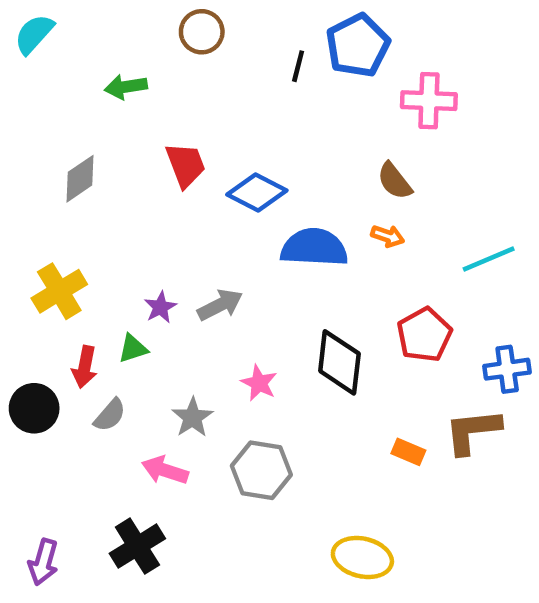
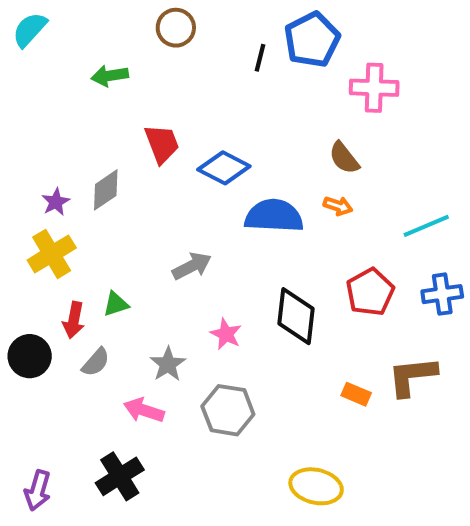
gray diamond: (80, 179) -> (106, 190), moved
purple star: (160, 307) -> (56, 202), moved
blue cross: (507, 369) -> (442, 294), moved

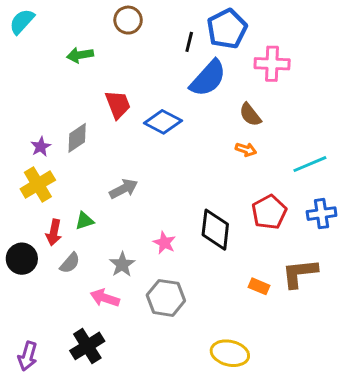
blue semicircle: (274, 216) -> (208, 78), moved, turned 129
gray arrow: (192, 266) -> (124, 189), moved

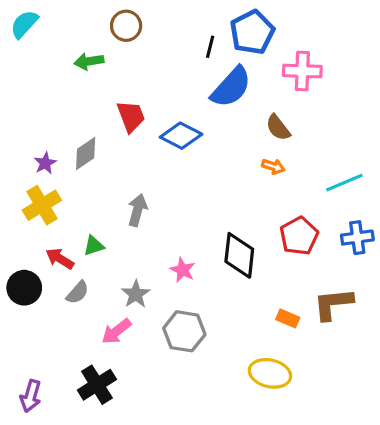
brown circle: (128, 20) -> (126, 26), moved
gray arrow: (124, 189) -> (137, 210), turned -48
red arrow: (54, 232) -> (60, 259), turned 110
pink arrow: (105, 298) -> (116, 331), turned -56
yellow ellipse: (230, 353) -> (270, 373), moved

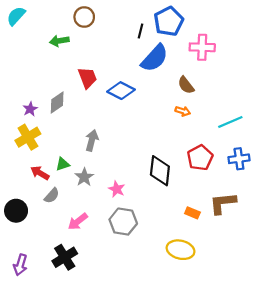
pink star: (183, 270) -> (117, 189), moved
black circle: (24, 288) -> (16, 211), moved
gray star: (136, 294) -> (84, 177), moved

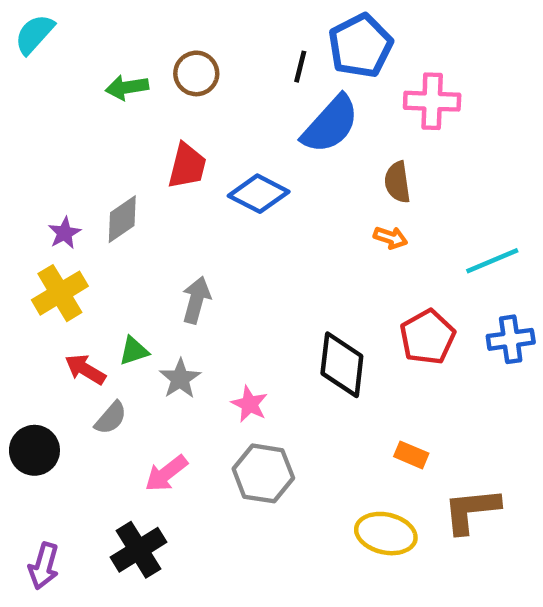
brown circle: (84, 17) -> (196, 73), moved
red trapezoid: (87, 78) -> (187, 166), turned 35
brown semicircle: (186, 85) -> (397, 182), turned 30
brown L-shape: (223, 203) -> (471, 510), moved

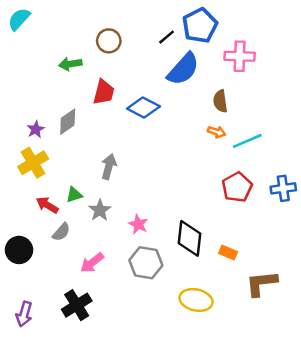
black line: (300, 67) -> (166, 37), turned 36
green arrow: (127, 87) -> (70, 64), moved
cyan line: (492, 261) -> (247, 141), moved
black diamond: (342, 365) -> (190, 238), moved
yellow ellipse: (386, 534) -> (196, 300), moved

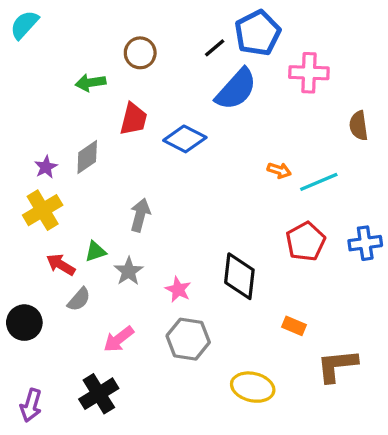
brown semicircle: (220, 101) -> (359, 126), moved
black diamond: (190, 238) -> (239, 276), moved

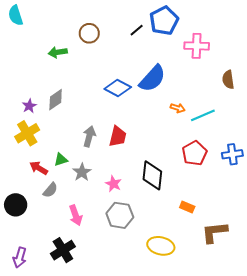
cyan semicircle: (24, 25) -> (16, 15), turned -60
blue semicircle: (236, 89) -> (152, 79), moved
red trapezoid: (134, 119) -> (118, 136), moved
pink arrow: (119, 339) -> (76, 215), turned -72

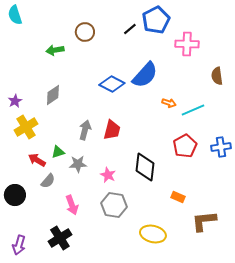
purple star: (29, 106) -> (15, 101), moved
gray star: (82, 172) -> (78, 164), turned 30

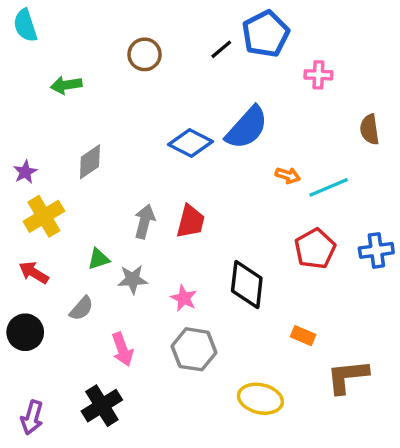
pink cross: (187, 44) -> (318, 75), size x0.7
green arrow: (55, 50) -> (66, 85), moved
red arrow: (37, 160) -> (34, 273), moved

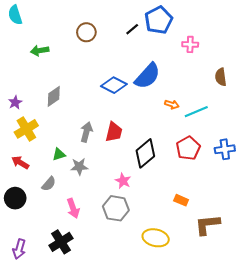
black diamond: (247, 285) -> (145, 153), moved, turned 44
pink star: (184, 298) -> (123, 181), moved

